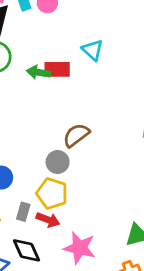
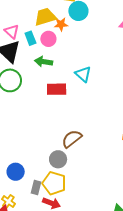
green arrow: (38, 72) -> (44, 62), moved
gray rectangle: (23, 212) -> (36, 187), moved

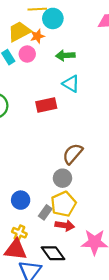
green arrow: (44, 62) -> (65, 55), moved
yellow pentagon: (54, 183) -> (63, 204), turned -30
gray rectangle: (36, 187) -> (45, 212), turned 32

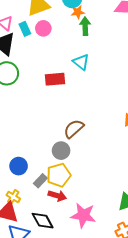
orange star: (37, 36) -> (78, 12), moved
green arrow: (65, 55) -> (85, 26), moved, turned 84

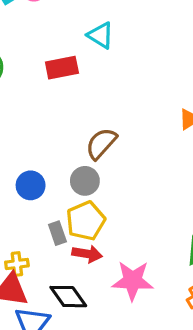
blue circle: (19, 166) -> (31, 185), moved
gray rectangle: (40, 181) -> (57, 233), turned -56
yellow cross: (13, 197) -> (17, 264), turned -32

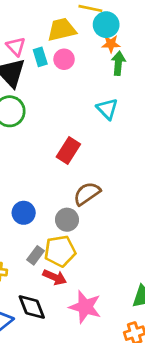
red rectangle: (62, 68) -> (68, 150), moved, turned -60
gray rectangle: (57, 233) -> (35, 255), turned 42

